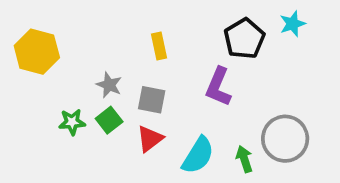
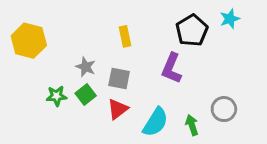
gray circle: (285, 139) -> (224, 109), size x0.7

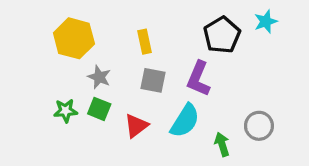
yellow hexagon: (29, 41) -> (74, 38), moved
gray square: (119, 78) -> (153, 80), moved
green square: (86, 94) -> (99, 109), turned -30
cyan semicircle: (155, 122) -> (185, 121), moved

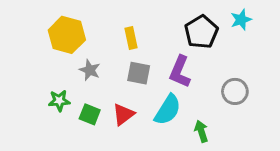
green square: (99, 109) -> (90, 114), moved
gray circle: (259, 126) -> (235, 91), moved

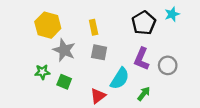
gray star: (90, 70) -> (64, 50), size x1.5
purple L-shape: (180, 72) -> (142, 59), moved
red triangle: (123, 114) -> (98, 96), moved
green arrow: (201, 131) -> (144, 94), turned 56

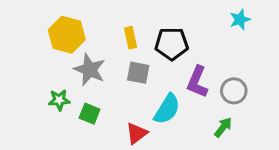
black pentagon: (144, 23) -> (172, 44), moved, turned 30
green arrow: (144, 94) -> (223, 127), moved

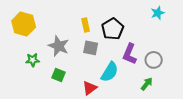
yellow hexagon: (67, 35) -> (24, 24), moved
black pentagon: (172, 44) -> (113, 29), turned -30
green star: (59, 100) -> (33, 60), moved

